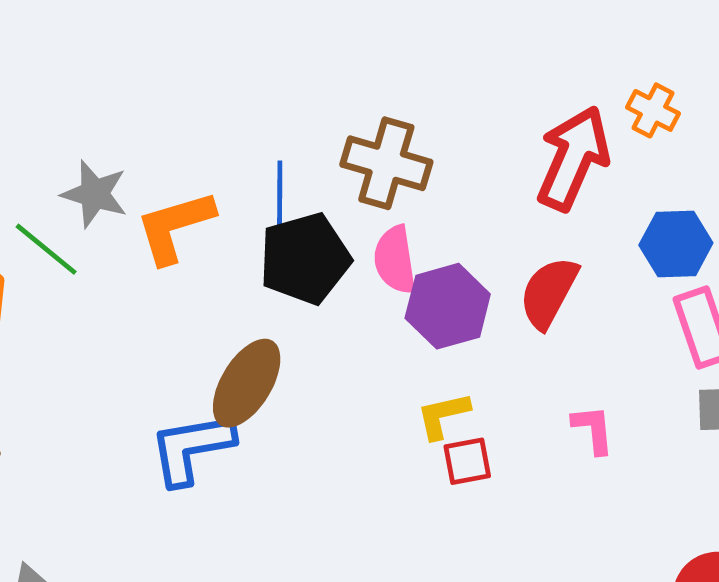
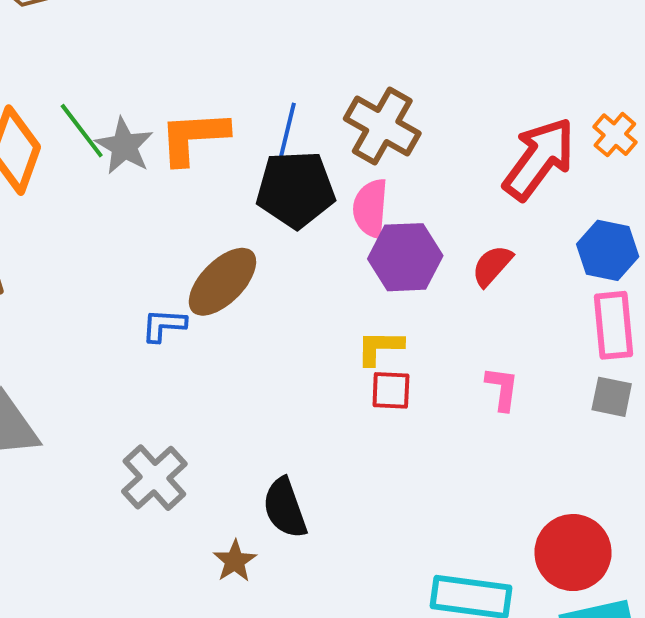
gray star: (95, 194) -> (124, 146), moved
red semicircle: (549, 293) -> (492, 266), size x0.7
blue L-shape: (192, 448) -> (164, 325), size x0.6

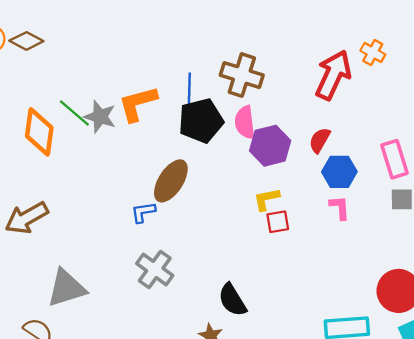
blue hexagon: (608, 250) -> (339, 172), moved
gray cross: (154, 478) -> (155, 269), moved

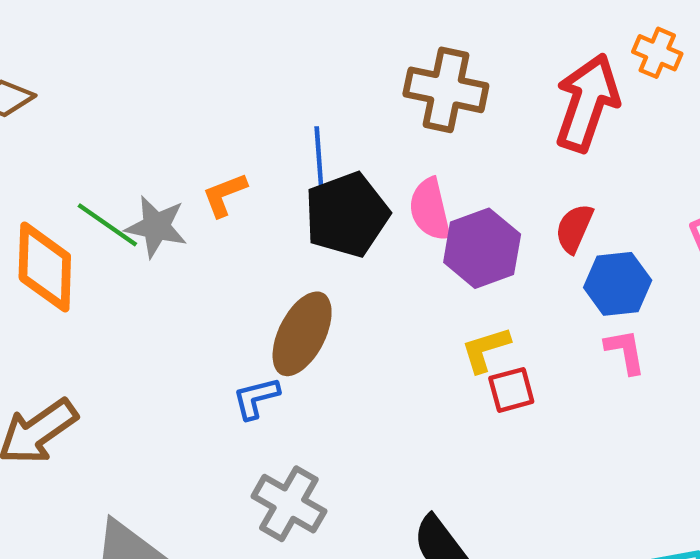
brown cross: (242, 75) -> (446, 90), moved
orange L-shape: (138, 104) -> (225, 195), size x0.6

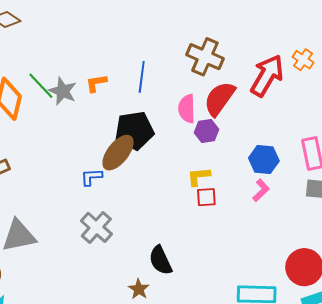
black pentagon: (347, 215) -> (134, 131), moved
red semicircle: (574, 228) -> (219, 99), moved, size x1.6
purple hexagon: (482, 248) -> (206, 131), size x0.7
pink L-shape: (625, 351) -> (261, 190), turned 45

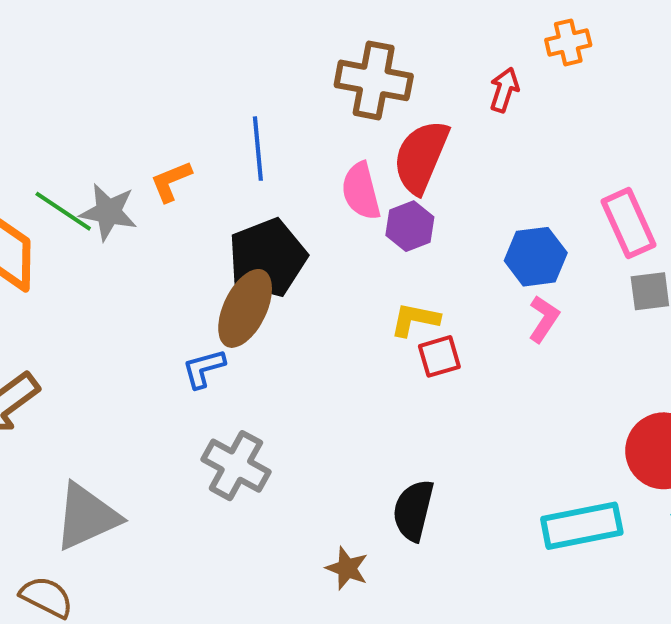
orange cross: (303, 60) -> (568, 42), turned -35
red arrow: (267, 76) -> (504, 90), size x0.5
yellow L-shape: (199, 177) -> (415, 320), turned 30
black semicircle: (161, 260) -> (413, 510), moved, turned 52

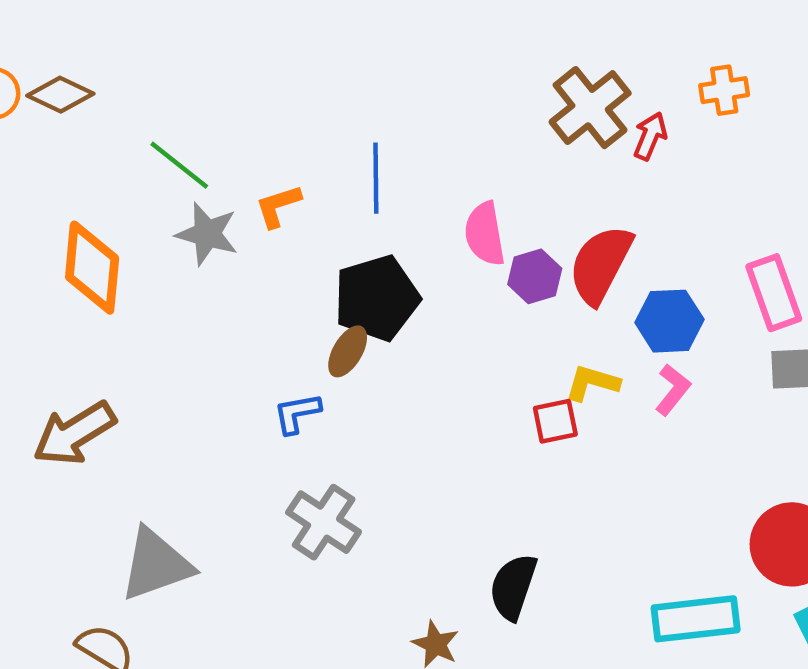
brown cross: (374, 80) -> (590, 108), moved, turned 36
red semicircle: (421, 157) -> (600, 264), moved
green line: (63, 211) -> (179, 165), moved
brown ellipse: (245, 308) -> (348, 351), size x0.6
yellow L-shape: (415, 320) -> (592, 383), moved

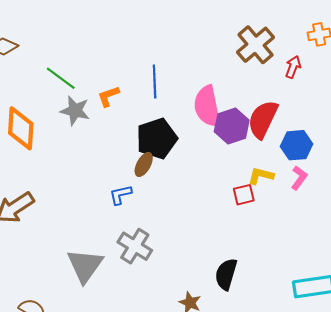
red arrow: (650, 136) -> (293, 67), moved
pink semicircle: (485, 234) -> (207, 106), size x1.4
purple hexagon: (535, 276) -> (232, 126), size x1.4
gray triangle: (156, 565) -> (85, 266), moved, turned -33

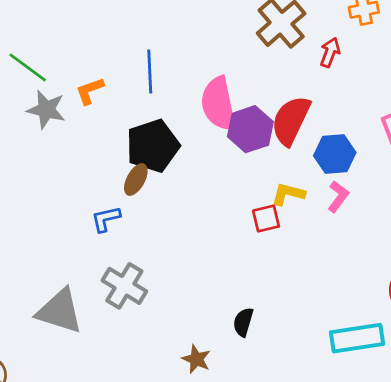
gray triangle: (85, 266) -> (60, 311), turned -48
black semicircle: (226, 274) -> (243, 322), size x0.7

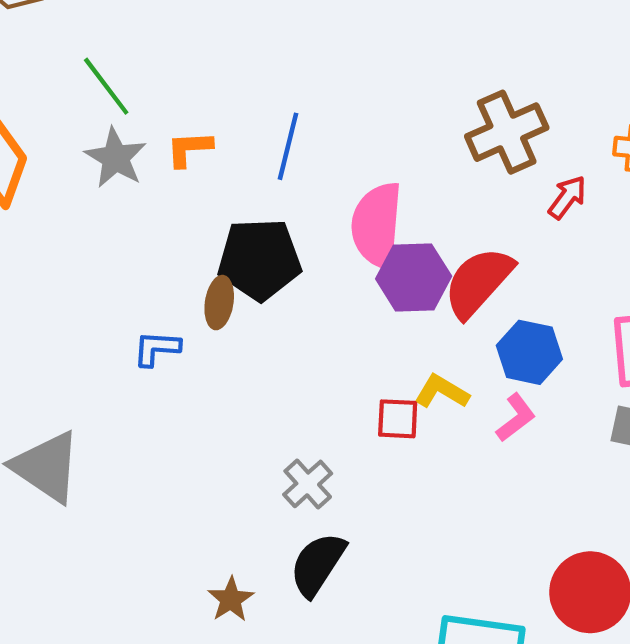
brown ellipse: (136, 180) -> (219, 303), turned -36
gray cross: (124, 286) -> (308, 484), moved, size x0.7
black semicircle: (243, 322) -> (318, 564), size x1.5

